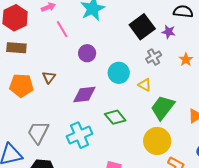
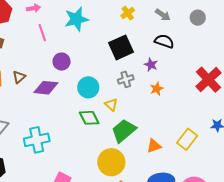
purple star: (169, 32) -> (151, 65), moved
purple diamond: (84, 95) -> (46, 88), moved
green diamond: (115, 117) -> (89, 118), moved

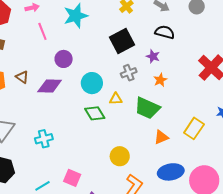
brown triangle: (19, 77) -> (22, 77), turned -40
yellow triangle: (111, 105) -> (116, 99), turned -40
green trapezoid: (124, 131) -> (147, 108), moved, turned -112
cyan cross: (37, 140) -> (44, 139), size x0.7
yellow circle: (111, 162) -> (120, 156), size x0.7

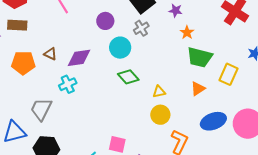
purple circle: (64, 59) -> (105, 21), moved
gray cross: (129, 73) -> (141, 28), moved
yellow triangle: (116, 99) -> (159, 92), moved
green trapezoid: (147, 108) -> (200, 57), moved
cyan cross: (44, 139) -> (68, 84), moved

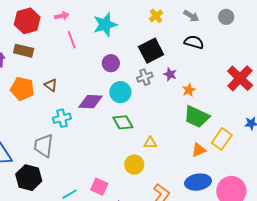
purple star: (176, 11) -> (170, 74), moved
purple diamond: (79, 58) -> (90, 102), moved
orange triangle: (198, 89) -> (199, 150), moved
gray trapezoid: (41, 109) -> (44, 146), moved, turned -30
yellow circle: (160, 115) -> (134, 165), moved

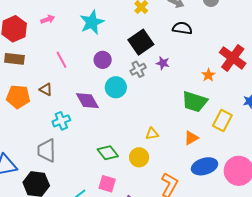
pink line: (72, 40) -> (62, 60), moved
orange star: (189, 90) -> (208, 75), moved
purple diamond: (90, 102) -> (87, 101), turned 65
green diamond: (123, 122) -> (108, 153), moved
orange triangle: (199, 150) -> (191, 138), moved

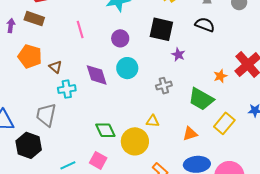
black square: (141, 42) -> (161, 29), turned 35
gray cross: (138, 69) -> (164, 86), moved
brown triangle: (46, 89) -> (55, 67), moved
yellow circle: (139, 157) -> (135, 141), size x1.4

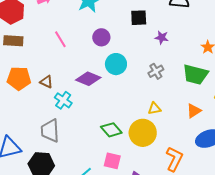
black square: (161, 29) -> (139, 18), size x0.7
purple diamond: (97, 75) -> (88, 79), turned -35
cyan cross: (67, 89) -> (63, 100), turned -30

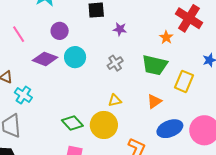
purple diamond: (88, 79) -> (45, 59), moved

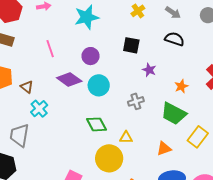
orange star: (166, 37) -> (181, 86), moved
green diamond: (72, 123) -> (97, 124), moved

